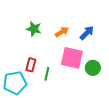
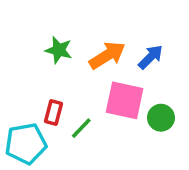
orange arrow: (62, 32) -> (107, 55), size x1.5
green line: (47, 74) -> (81, 128), turned 32

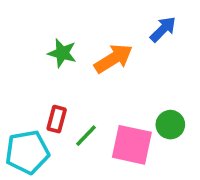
blue arrow: (151, 57) -> (163, 29), moved
pink square: (125, 100) -> (132, 145), moved

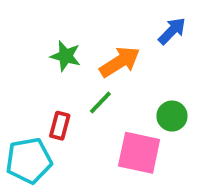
green circle: (170, 125) -> (172, 116), moved
green line: (86, 136) -> (100, 102), moved

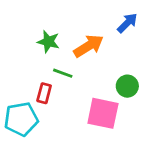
green line: (100, 102) -> (63, 73), moved, turned 66

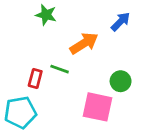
green star: (48, 42) -> (46, 15), moved
red rectangle: (44, 93) -> (35, 79), moved

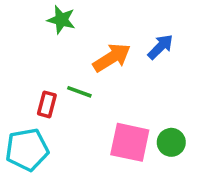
blue arrow: (121, 22) -> (160, 47), moved
green circle: (121, 81) -> (171, 142), moved

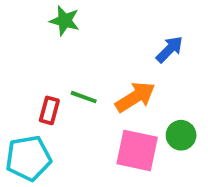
orange arrow: (112, 58) -> (135, 97), moved
green circle: (171, 142) -> (181, 135), moved

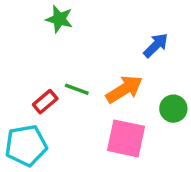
red rectangle: (49, 110) -> (45, 102), turned 35
green circle: (181, 135) -> (173, 109), moved

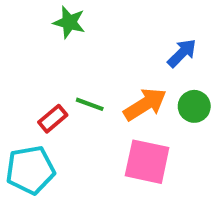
green circle: (173, 109) -> (194, 106), moved

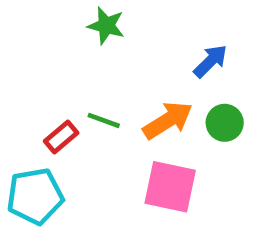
green star: (69, 22) -> (106, 26), moved

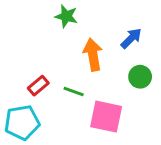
green line: (104, 120) -> (74, 91), moved
orange arrow: (168, 120) -> (93, 55), moved, turned -68

